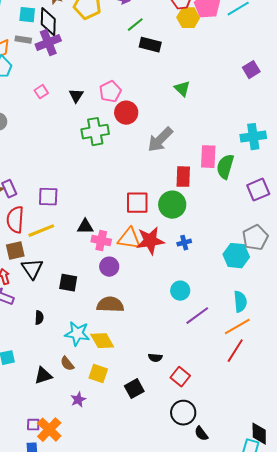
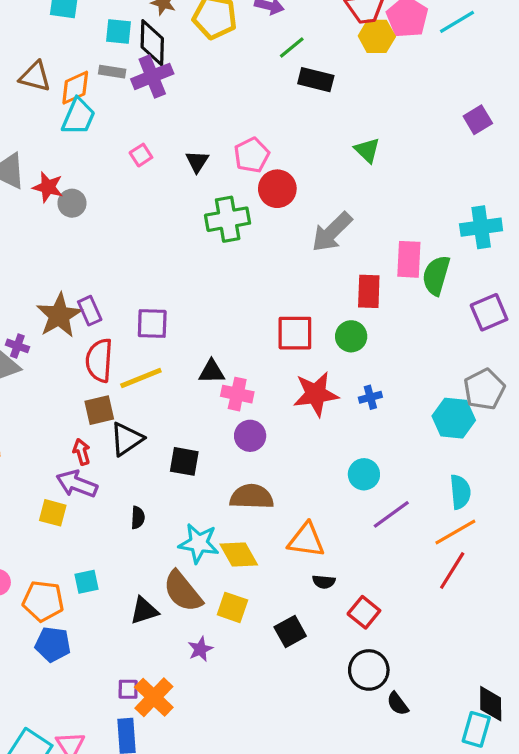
green circle: (172, 205) -> (351, 336), size x0.7
orange triangle: (129, 239) -> (306, 540), moved
black triangle: (32, 269) -> (127, 439), turned 30
brown semicircle: (67, 364) -> (183, 591), size x1.8

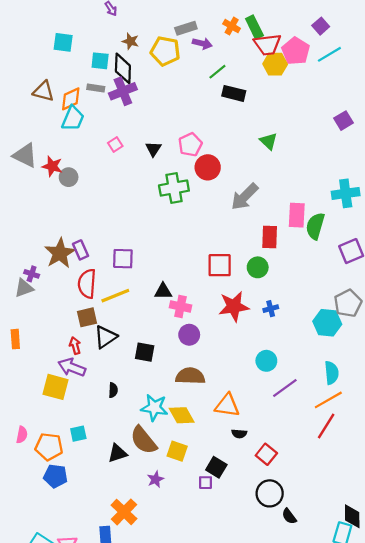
yellow square: (53, 513) -> (55, 387), size x1.4
black square: (290, 631) -> (216, 467), turned -30
purple square: (128, 689) -> (205, 483), moved

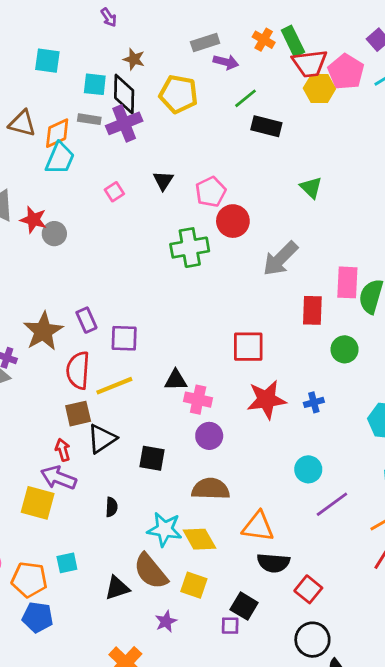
yellow pentagon: (165, 51) -> (179, 94), moved
black triangle: (153, 149) -> (163, 181), moved
purple rectangle: (80, 250) -> (86, 320), moved
green circle: (258, 267) -> (345, 349), moved
black semicircle: (239, 434) -> (273, 563), size x1.6

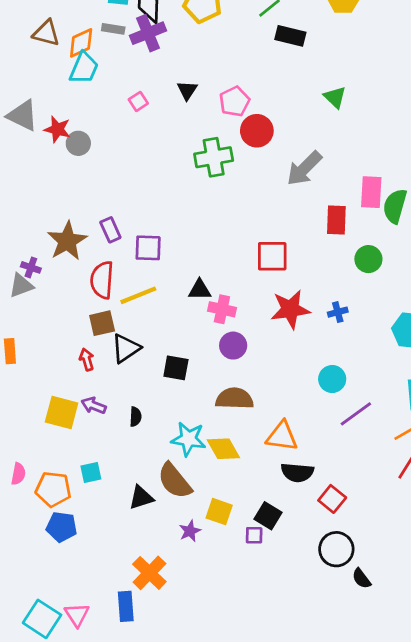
purple arrow: (59, 478) -> (94, 406), moved, size x0.7
yellow square: (194, 585) -> (219, 512), moved

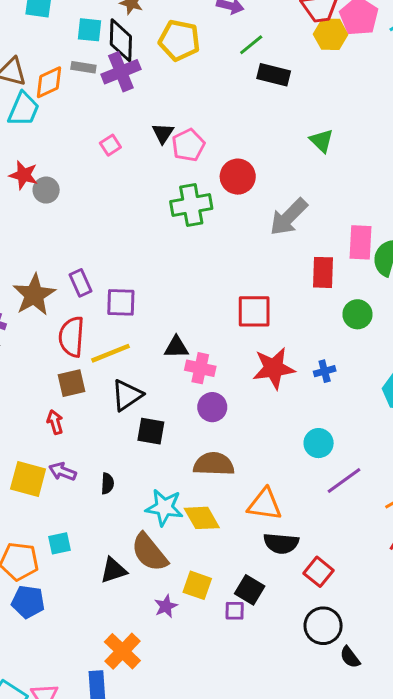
cyan trapezoid: (84, 68) -> (24, 109), moved
pink pentagon: (235, 101) -> (188, 145), moved
black triangle: (126, 348) -> (127, 395), moved

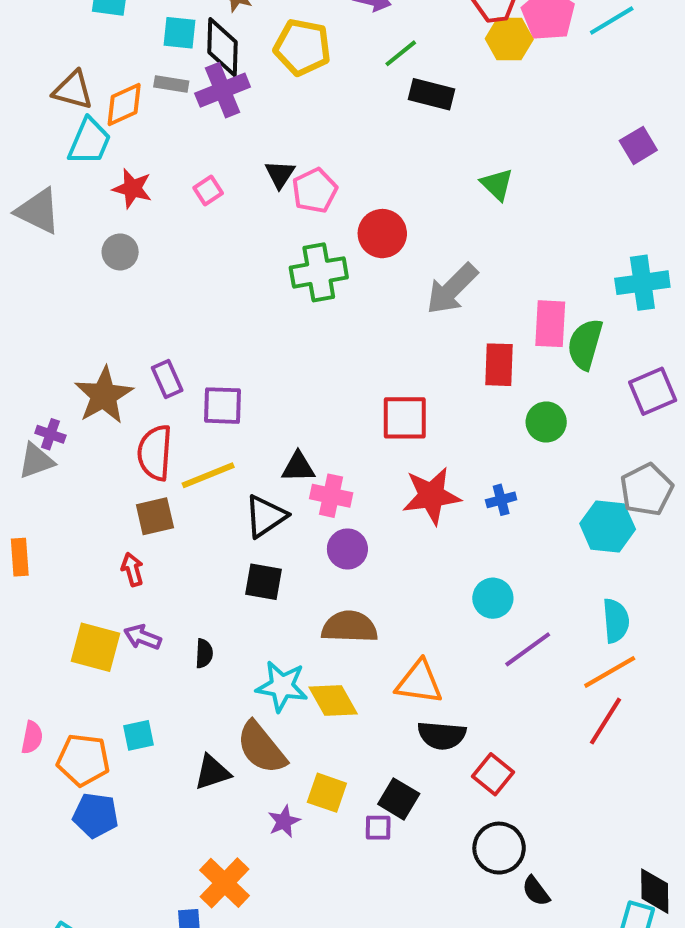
red star: (24, 175) -> (132, 188), moved
black triangle: (127, 395) -> (266, 516), moved

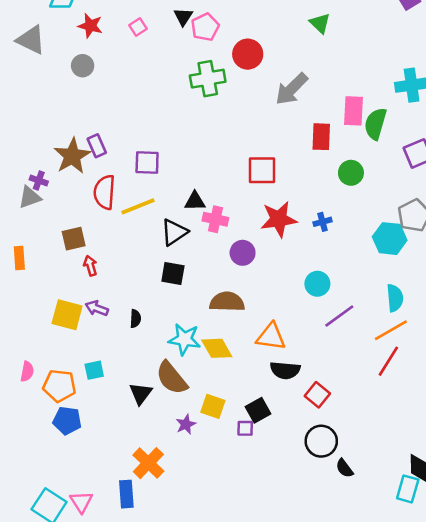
purple rectangle: (167, 379) -> (97, 146), moved
brown square: (155, 516) -> (74, 239), moved
purple circle: (347, 549) -> (243, 253), moved
black triangle: (212, 772) -> (141, 393), turned -35
black square: (399, 799) -> (258, 410), turned 30

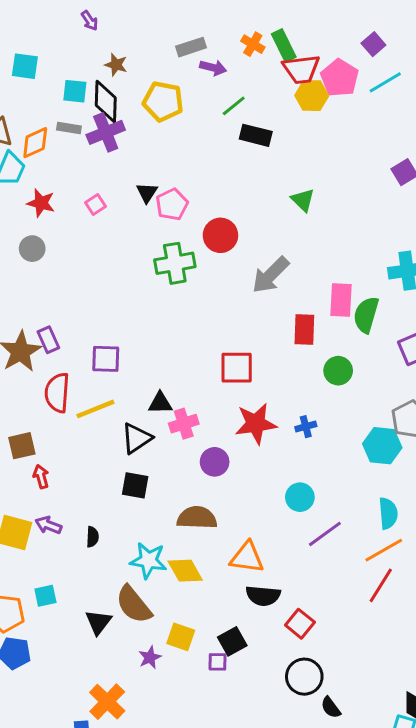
pink cross: (215, 219) -> (184, 424), turned -30

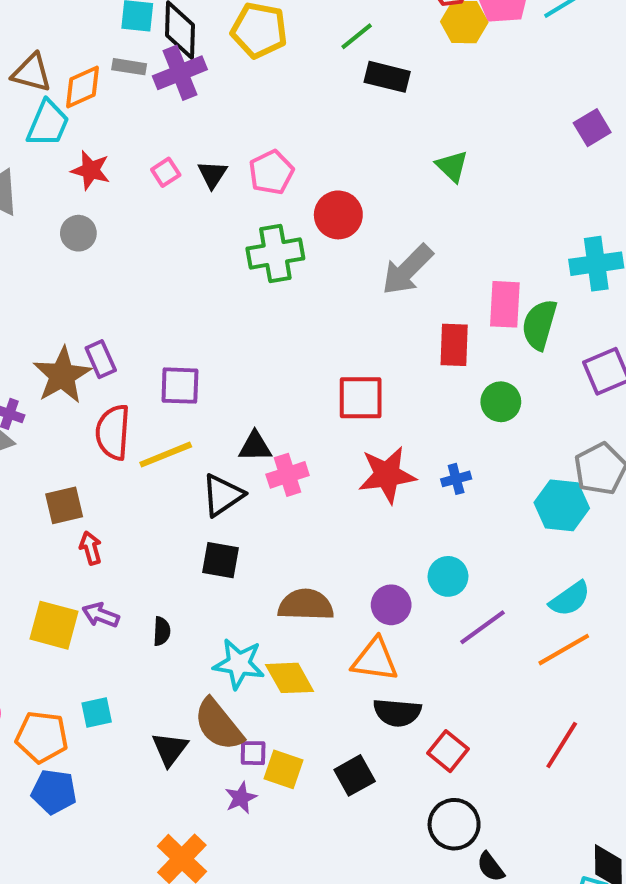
black triangle: (147, 193) -> (212, 174), moved
purple circle: (215, 462) -> (391, 605), moved
cyan semicircle: (388, 513) -> (570, 599), turned 60
red line: (381, 585) -> (562, 745), moved
purple square: (218, 662) -> (253, 753), moved

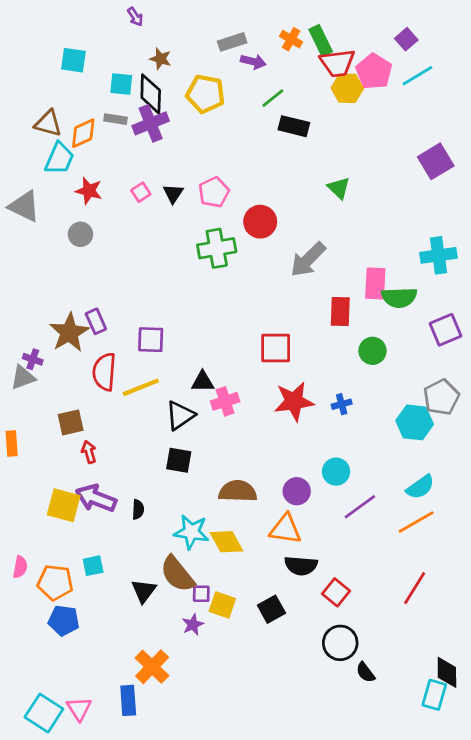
purple square: (592, 128) -> (436, 161), size x1.4
green semicircle: (539, 325) -> (399, 297), turned -108
purple arrow: (101, 615) -> (96, 498), size x1.6

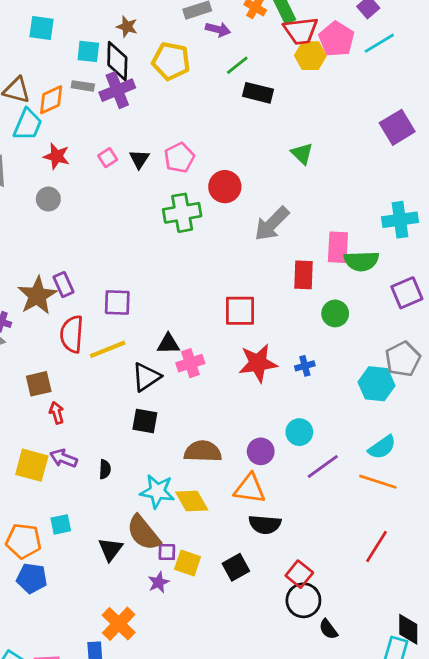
purple arrow: (96, 498) -> (63, 458), size x0.7
orange line: (416, 522) -> (378, 482), turned 48
red square: (336, 592) -> (299, 574), moved

